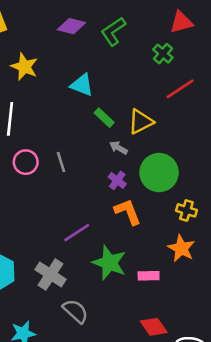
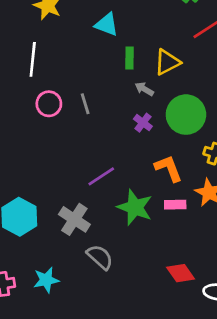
green rectangle: (104, 118) -> (129, 58), turned 48
orange L-shape: (128, 212) -> (168, 168), moved
pink rectangle: (149, 276) -> (175, 205), moved

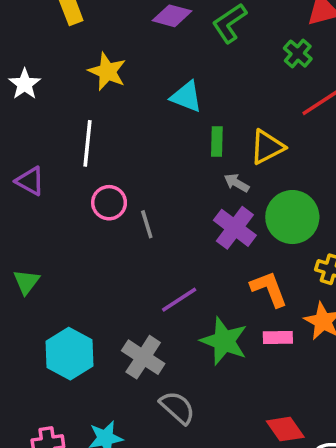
gray line: (85, 104) -> (147, 224), moved
purple cross: (143, 123) -> (235, 228), size x1.6

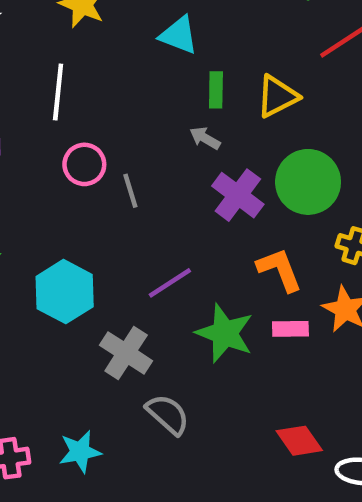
gray arrow: (237, 183) -> (205, 138), moved
cyan hexagon: (70, 354) -> (65, 292), moved

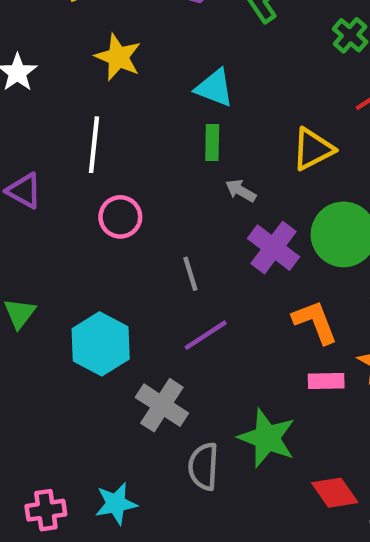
green rectangle: (216, 90) -> (212, 143), moved
gray line: (130, 191) -> (190, 274), moved
green star: (225, 333) -> (267, 438), moved
gray semicircle: (168, 414) -> (203, 466), turned -129

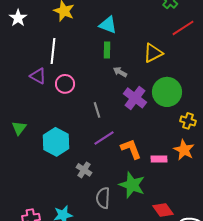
purple triangle: (24, 191) -> (38, 76), moved
orange L-shape: (315, 322) -> (131, 149), moved
gray cross: (162, 405) -> (84, 170), size x0.7

